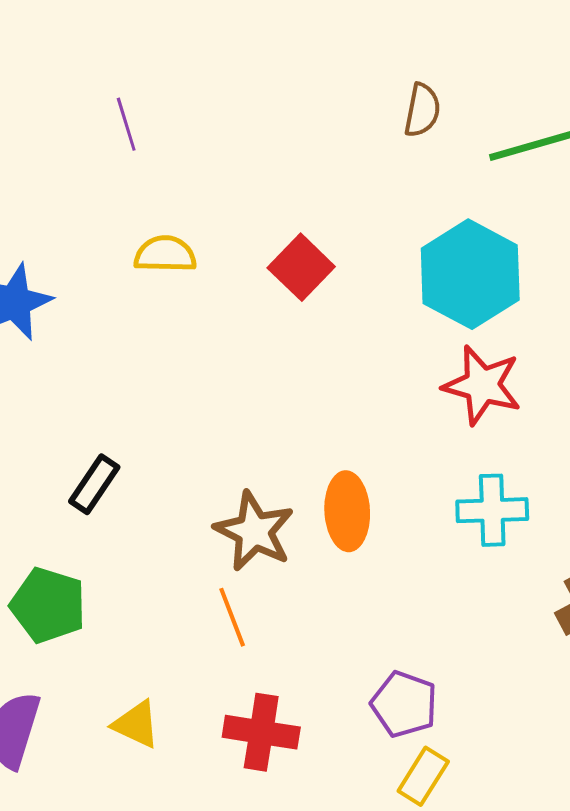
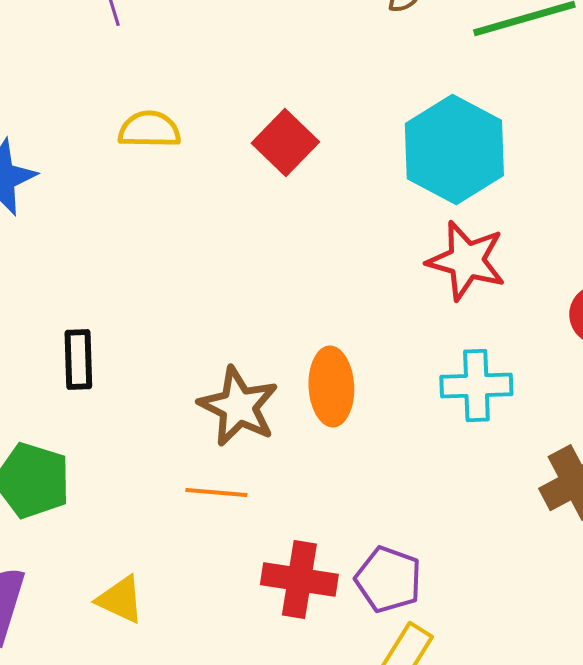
black rectangle: (94, 484) -> (78, 360), turned -36
orange line: (232, 617) -> (216, 492), turned -64
red cross: (261, 732) -> (299, 580), moved

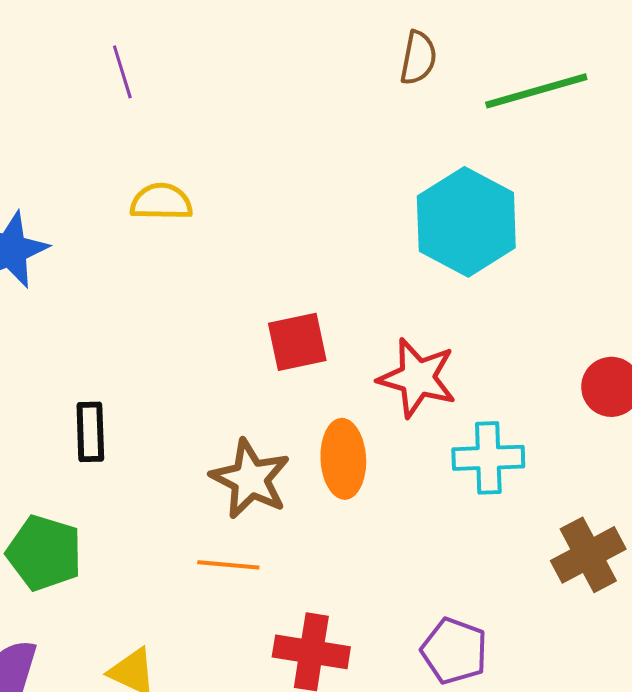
red square: (285, 142) -> (297, 342), moved, turned 34
red star: (466, 260) -> (417, 378), moved
purple pentagon: (388, 580) -> (454, 651), moved

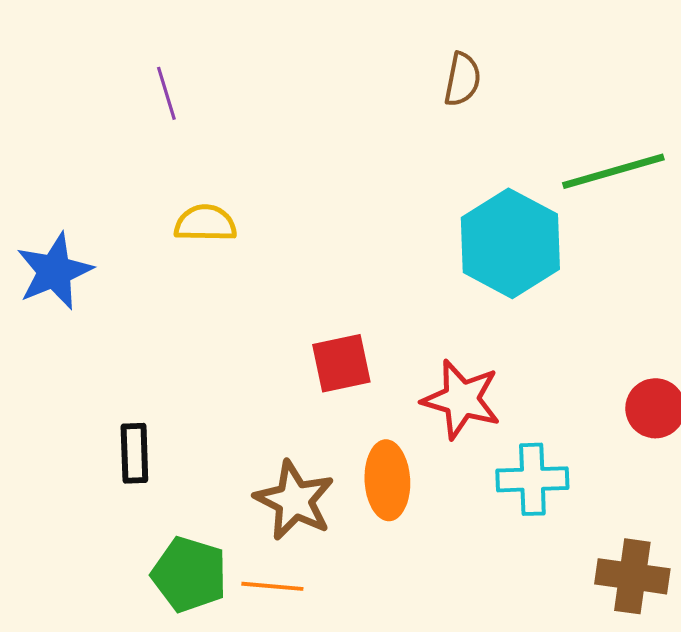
green line: (536, 91) -> (613, 171), moved
green pentagon: (44, 553) -> (189, 574), moved
brown cross: (588, 555) -> (632, 576), turned 36

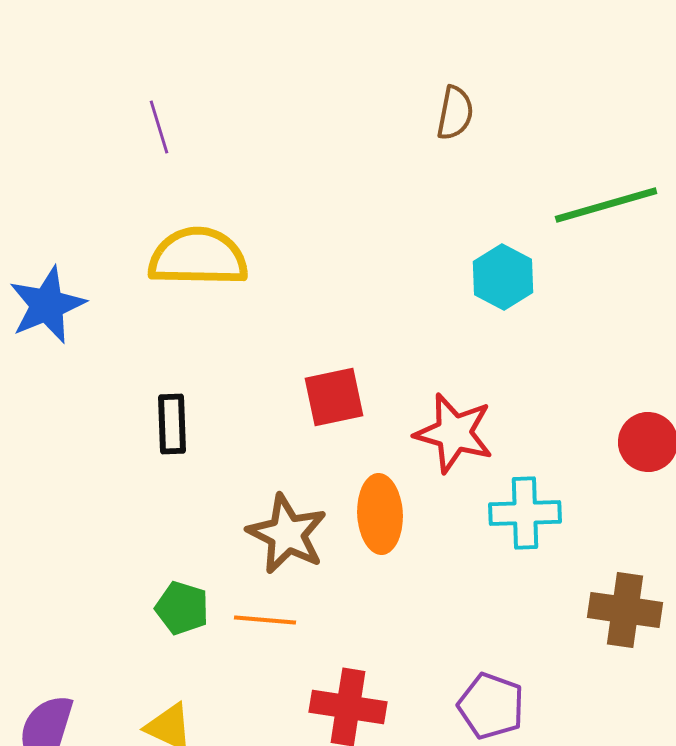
yellow semicircle: (205, 223) -> (198, 257), size x1.6
cyan hexagon: (510, 243) -> (503, 277), size x0.6
black rectangle: (134, 453) -> (172, 424), moved
green pentagon: (189, 574) -> (182, 608), size x0.7

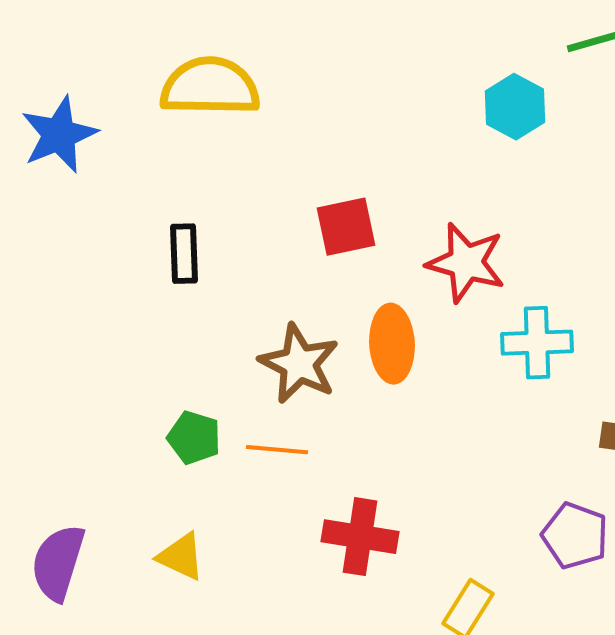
purple pentagon: (491, 706) -> (575, 536), moved

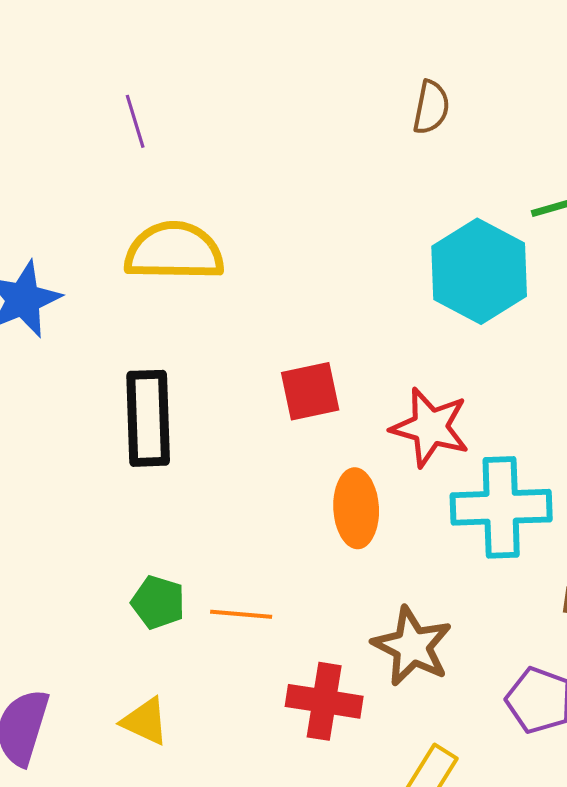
cyan hexagon: (515, 107) -> (479, 271), size x1.6
black rectangle: (184, 254) -> (148, 418), size x1.6
cyan cross: (537, 343) -> (501, 507), size x1.4
brown star: (299, 364) -> (412, 646), moved

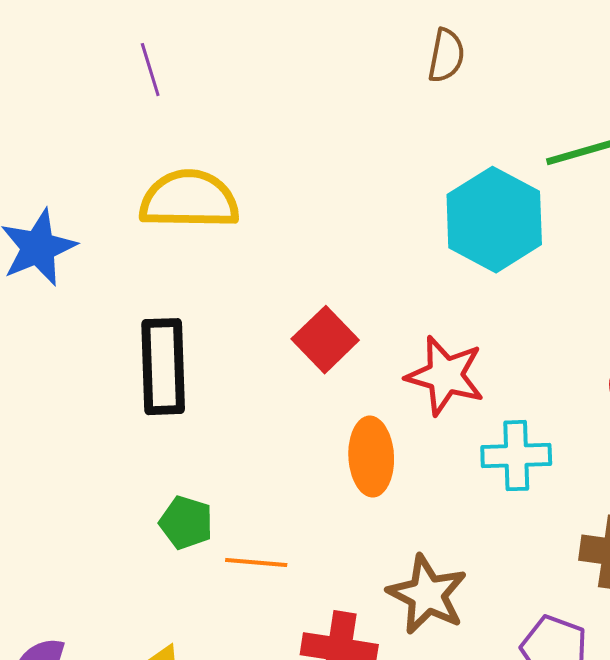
red square: (310, 391) -> (325, 340), turned -32
cyan cross: (501, 507) -> (516, 456), size x0.7
green pentagon: (158, 602) -> (186, 523), moved

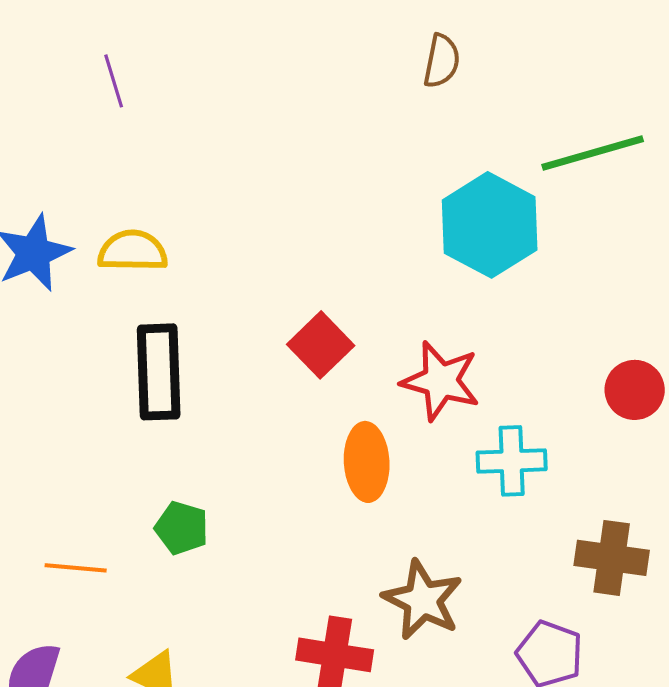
purple line: (150, 70) -> (114, 81), moved
yellow semicircle: (189, 200) -> (133, 251), moved, size x0.7
orange line: (256, 563) -> (76, 568), moved

